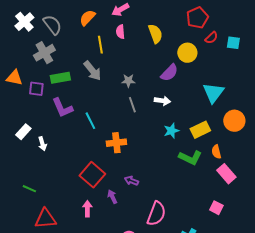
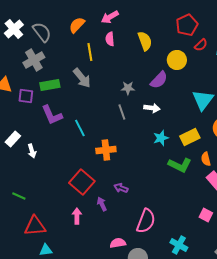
gray star: (128, 81) -> (128, 88), moved

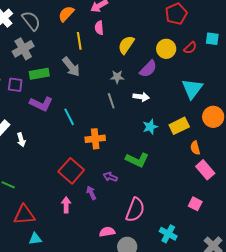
yellow semicircle: (145, 41) -> (126, 45), moved, turned -126
red semicircle: (201, 45) -> (190, 48), moved
purple L-shape: (52, 115) -> (41, 104), turned -40
green L-shape: (180, 165) -> (137, 160), moved

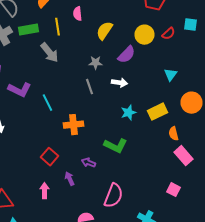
green rectangle: (39, 74) -> (28, 30), moved
cyan triangle: (192, 89) -> (170, 75), size x0.6
red square: (71, 171) -> (50, 157), size x0.7

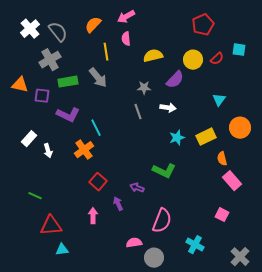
green rectangle: (28, 30) -> (68, 82), moved
yellow semicircle: (104, 31) -> (153, 56), turned 42
orange cross: (74, 125) -> (84, 150), moved, turned -30

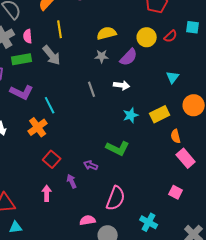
pink semicircle: (126, 39) -> (28, 36), moved
gray star: (144, 88) -> (102, 56), moved

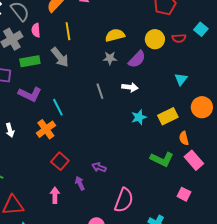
cyan square: (193, 27) -> (201, 29), turned 32
pink semicircle: (28, 36) -> (36, 30), moved
red semicircle: (171, 36) -> (179, 38), turned 40
green L-shape: (118, 148) -> (162, 159), moved

